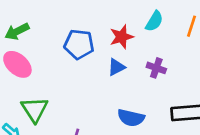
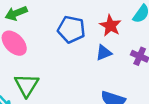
red star: (122, 37) -> (110, 26), turned -30

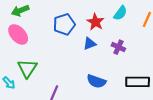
blue pentagon: (71, 29) -> (64, 24), turned -30

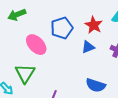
pink ellipse: (18, 34) -> (36, 45), moved

